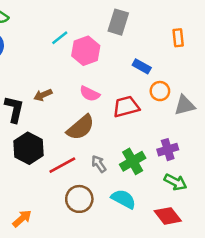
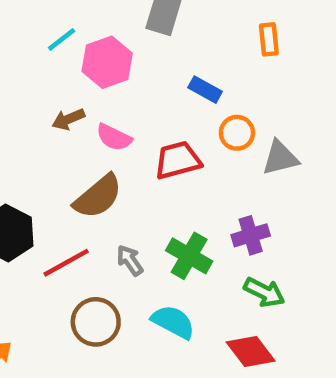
brown arrow: (43, 95) -> (68, 119), moved
green cross: (133, 161) -> (189, 256), turned -30

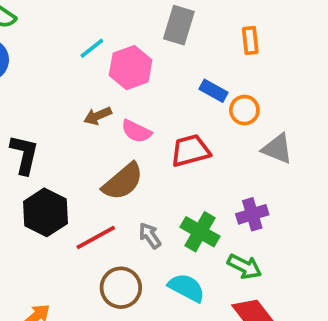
orange rectangle: (269, 39) -> (250, 41), moved
orange circle: (237, 133) -> (244, 110), moved
gray triangle: (280, 158) -> (277, 149), turned 36
green arrow: (264, 292) -> (244, 266), moved

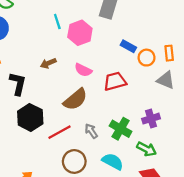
orange rectangle: (250, 41) -> (169, 53), moved
cyan line: (92, 48) -> (57, 21), turned -70
brown arrow: (98, 116) -> (48, 63), moved

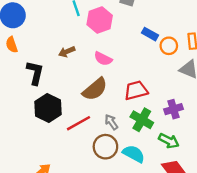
red trapezoid: (115, 81) -> (136, 90), moved
brown circle: (74, 161) -> (105, 147), moved

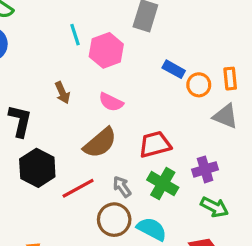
brown arrow: (67, 52) -> (62, 93), turned -91
green arrow: (169, 141) -> (214, 207), moved

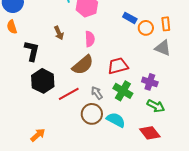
pink semicircle: (111, 102) -> (90, 39), turned -119
purple cross: (205, 169) -> (150, 82), turned 35

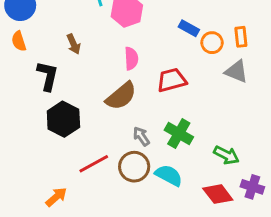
brown arrow: (59, 33) -> (74, 44), moved
red trapezoid: (118, 66) -> (172, 80), moved
purple cross: (150, 82) -> (252, 187), moved
red line: (69, 94) -> (94, 164), moved

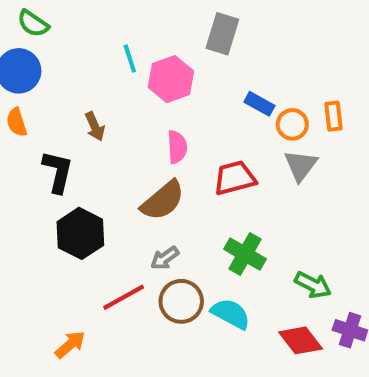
gray triangle: (237, 71) -> (301, 166), moved, turned 45
gray arrow: (141, 136) -> (165, 258), moved, turned -90

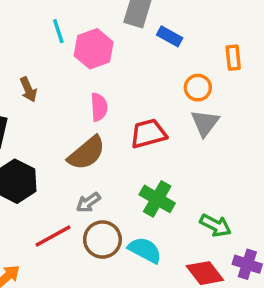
blue rectangle: (259, 104) -> (170, 36), moved
orange rectangle: (333, 116) -> (233, 58), moved

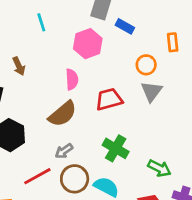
pink hexagon: (94, 49) -> (88, 44), moved

